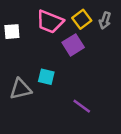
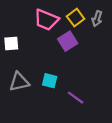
white square: (12, 32) -> (11, 43), moved
cyan square: (46, 77) -> (50, 81), moved

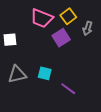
gray arrow: (97, 19) -> (88, 28), moved

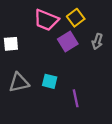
gray arrow: (88, 28) -> (97, 42), moved
purple line: (68, 89) -> (76, 98), turned 42

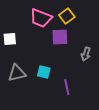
purple square: (68, 42) -> (60, 37), turned 30
gray arrow: (97, 42) -> (86, 54), moved

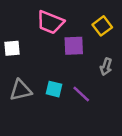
yellow square: (67, 16) -> (102, 26), moved
purple line: (67, 87) -> (81, 94), moved, turned -35

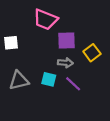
yellow square: (102, 26) -> (92, 53), moved
gray arrow: (106, 67) -> (65, 63), moved, turned -104

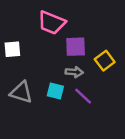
gray triangle: (19, 80) -> (21, 92), turned 30

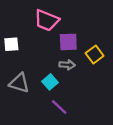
cyan square: (55, 91) -> (50, 82), turned 35
purple line: (83, 96) -> (59, 107), moved

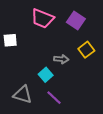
purple square: (68, 42) -> (76, 20), moved, turned 36
gray triangle: (19, 83) -> (23, 95), moved

